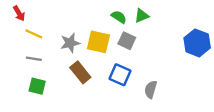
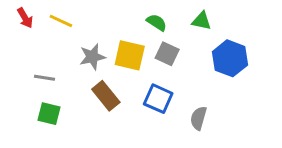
green triangle: (142, 16) -> (202, 21), moved, turned 35
yellow line: (34, 34) -> (61, 21), moved
blue hexagon: (197, 43) -> (230, 58), moved

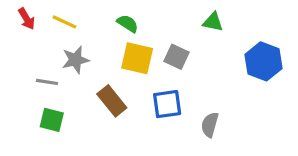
green semicircle: (157, 22) -> (128, 23), moved
gray star: (92, 57) -> (75, 60), moved
blue hexagon: (230, 58) -> (264, 61), moved
blue square: (158, 99) -> (167, 104), turned -32

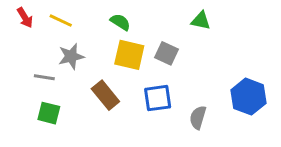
blue hexagon: (264, 61) -> (249, 97), moved

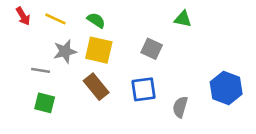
green semicircle: (120, 22) -> (96, 20), moved
yellow square: (129, 55) -> (99, 50), moved

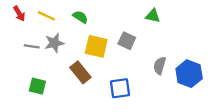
yellow square: (99, 50) -> (96, 46), moved
gray line: (41, 70) -> (32, 46), moved
blue square: (144, 89) -> (120, 88), moved
gray semicircle: (180, 107) -> (160, 66), moved

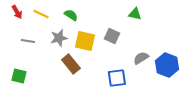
gray star: (54, 43) -> (59, 38), moved
gray semicircle: (160, 66) -> (141, 58), turned 42
green square: (37, 86) -> (19, 76), moved
blue square: (120, 88) -> (117, 78), moved

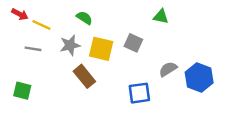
red arrow: (17, 12) -> (20, 14), turned -32
yellow line: (41, 14) -> (41, 25), moved

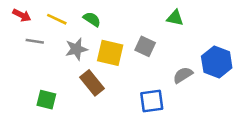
yellow line: (41, 25) -> (57, 19), moved
gray line: (33, 49) -> (35, 41), moved
blue hexagon: (199, 78) -> (217, 62), moved
green square: (22, 91) -> (46, 100), moved

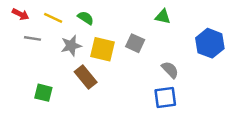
blue hexagon: (217, 62) -> (210, 43), moved
gray semicircle: (183, 75) -> (170, 70), turned 78
blue square: (152, 101) -> (165, 98), moved

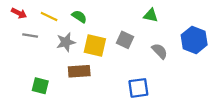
gray semicircle: (170, 70) -> (160, 51), moved
brown rectangle: (86, 77) -> (79, 71), turned -55
blue square: (165, 98) -> (138, 88), moved

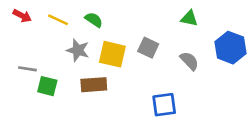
green triangle: (151, 15) -> (189, 18), moved
gray line: (30, 35) -> (27, 69), moved
gray star: (66, 42) -> (78, 50), turned 30
green square: (40, 86) -> (47, 86), moved

